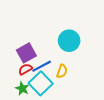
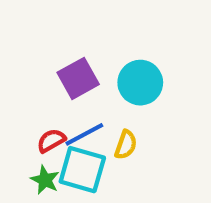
purple square: (26, 53) -> (78, 78), moved
cyan square: (41, 83) -> (82, 170), turned -30

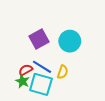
blue line: (84, 134) -> (42, 67), turned 60
green star: (45, 180) -> (22, 81), moved

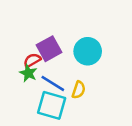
red semicircle: (26, 70) -> (32, 60), moved
green star: (22, 81) -> (28, 73), moved

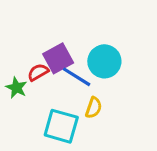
green star: (28, 73) -> (16, 88), moved
blue line: (53, 83) -> (77, 77), moved

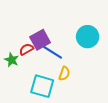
cyan circle: (104, 61) -> (88, 37), moved

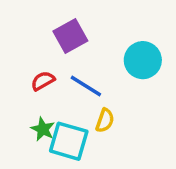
purple square: (40, 40) -> (70, 36), moved
green star: (12, 60) -> (43, 129), moved

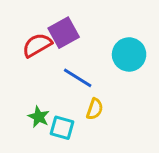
red semicircle: (43, 81) -> (37, 45), moved, size x1.4
cyan square: (69, 141) -> (62, 128), size x0.7

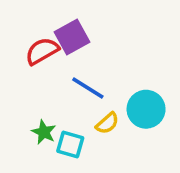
cyan circle: (129, 54) -> (146, 109), moved
yellow semicircle: (95, 109) -> (107, 123), turned 30

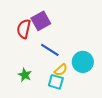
red semicircle: (42, 51) -> (24, 29), turned -48
cyan square: (70, 144) -> (56, 82), moved

